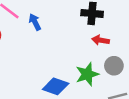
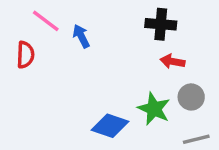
green star: (87, 74) -> (154, 109), turned -30

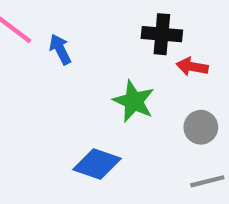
red arrow: (173, 61) -> (192, 67), moved
green star: (154, 109) -> (134, 101), moved

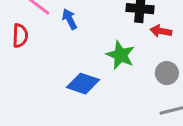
blue diamond: (97, 164) -> (83, 84), moved

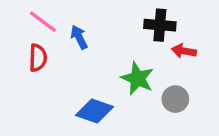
red semicircle: (20, 36) -> (38, 58), moved
gray circle: (167, 73) -> (175, 99), moved

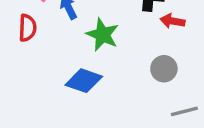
green star: (138, 78) -> (103, 35), moved

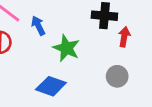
red arrow: (172, 21) -> (124, 37), turned 90

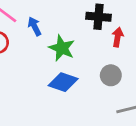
blue diamond: (51, 86) -> (63, 82), moved

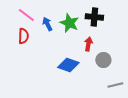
red arrow: (118, 37) -> (88, 44), moved
green star: (62, 48) -> (69, 23), moved

